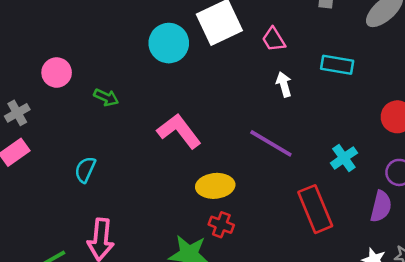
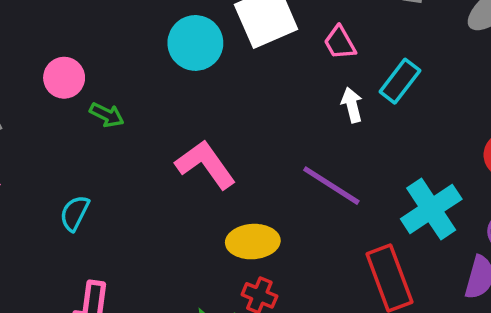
cyan rectangle: (337, 65) -> (400, 81), moved, turned -64
pink circle: (57, 73) -> (64, 78), moved
cyan cross: (344, 158) -> (431, 209), size x1.6

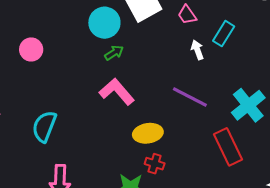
green arrow: (107, 115) -> (114, 53), moved, turned -54
cyan semicircle: (75, 213) -> (44, 126), size x1.5

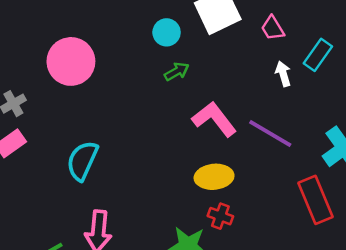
cyan circle: (104, 23) -> (167, 32), size x0.7
pink circle: (31, 49) -> (71, 61), size x1.6
pink L-shape: (117, 92) -> (214, 119), moved

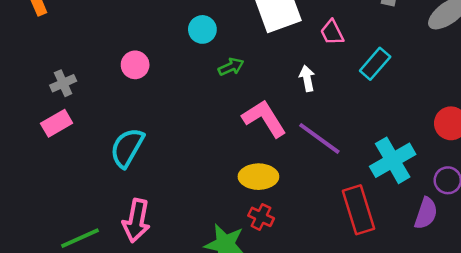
cyan circle: (167, 32) -> (202, 29), moved
pink circle: (71, 61) -> (135, 65), moved, size x0.6
white arrow: (283, 74) -> (307, 78), moved

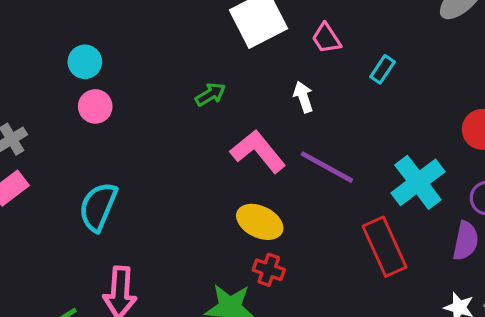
cyan circle: (202, 29) -> (85, 62), moved
cyan rectangle: (375, 64) -> (383, 69), size x0.7
yellow ellipse: (258, 177) -> (260, 222), turned 33

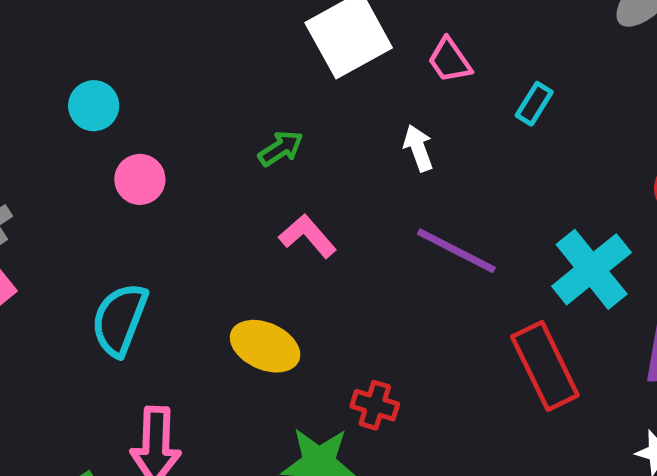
pink circle: (95, 106) -> (140, 179), moved
pink L-shape: (258, 151) -> (308, 236), moved, size x0.7
yellow ellipse: (260, 222) -> (265, 346), moved

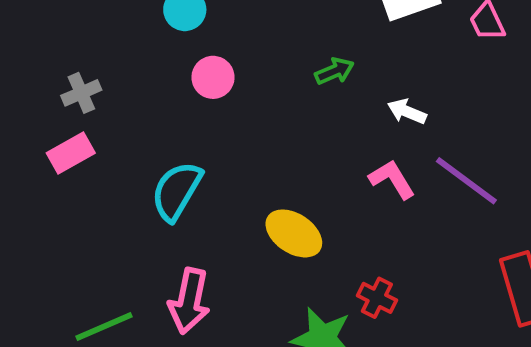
white arrow: (418, 148) -> (407, 112), moved, turned -57
pink L-shape: (308, 236) -> (392, 179), moved

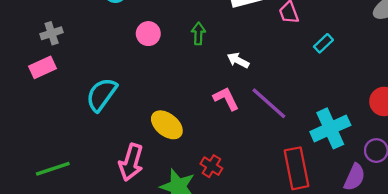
green arrow: (334, 71) -> (198, 33), turned -70
pink circle: (213, 77) -> (148, 34), moved
pink arrow: (189, 301) -> (131, 162), moved

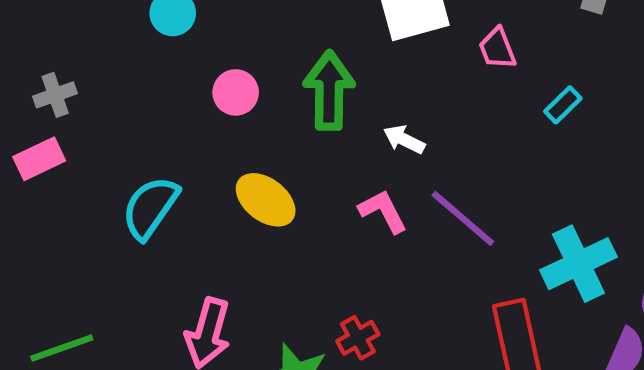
green arrow: (198, 33) -> (329, 91), size x1.8
yellow ellipse: (167, 125) -> (266, 200), moved
red cross: (211, 166) -> (358, 338), turned 30

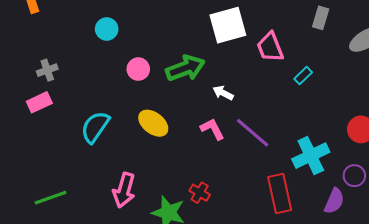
pink trapezoid: (497, 48) -> (270, 47), size x1.4
green arrow: (329, 91) -> (185, 68), turned 69
red cross: (358, 338) -> (200, 193), turned -30

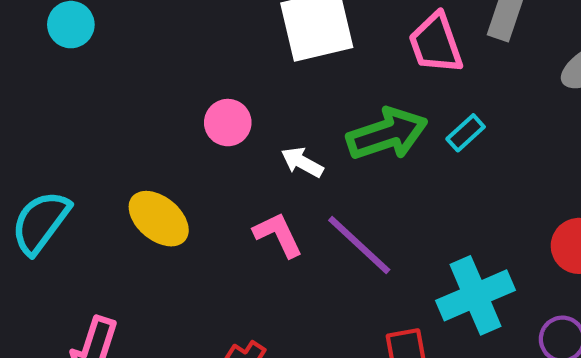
pink trapezoid: (270, 47) -> (436, 43), moved
green arrow: (185, 68) -> (387, 134), moved
pink circle: (138, 69) -> (228, 123), moved

